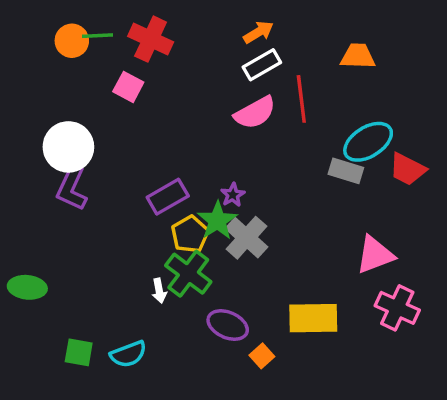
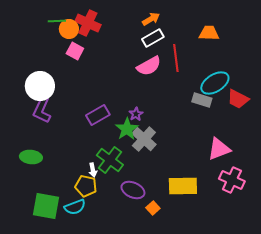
orange circle: (72, 41) -> (69, 29), moved
yellow pentagon: (190, 234) -> (86, 186), moved, turned -30
green ellipse: (27, 287) -> (31, 157), moved
green square: (79, 352) -> (46, 206), size x1.6

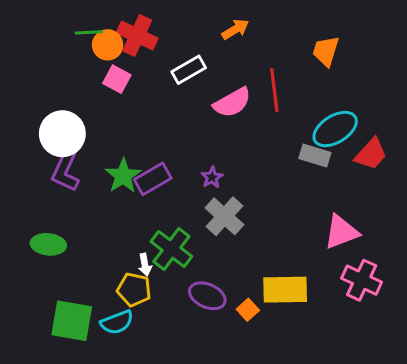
orange trapezoid: (209, 33) -> (326, 51), turned -75
white rectangle: (153, 38) -> (189, 70), moved
red trapezoid: (238, 99) -> (371, 154), turned -75
green star: (127, 129) -> (123, 176), moved
orange square: (153, 208) -> (248, 310), moved

